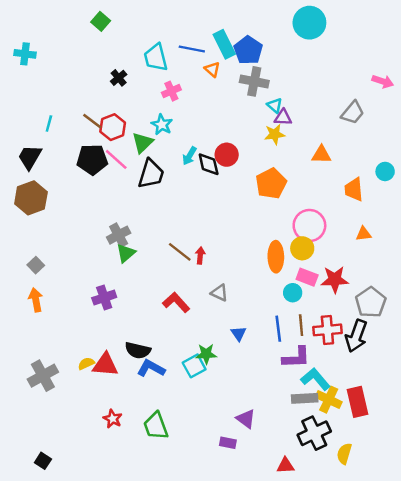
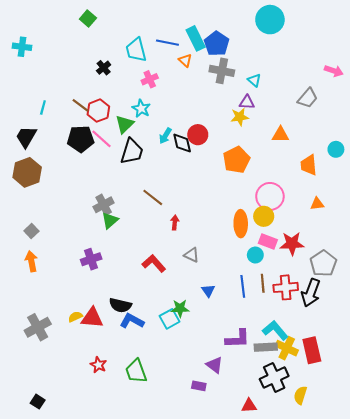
cyan triangle: (275, 105) -> (254, 80), moved
brown line: (180, 252) -> (153, 197), moved
purple L-shape: (296, 358) -> (238, 339), moved

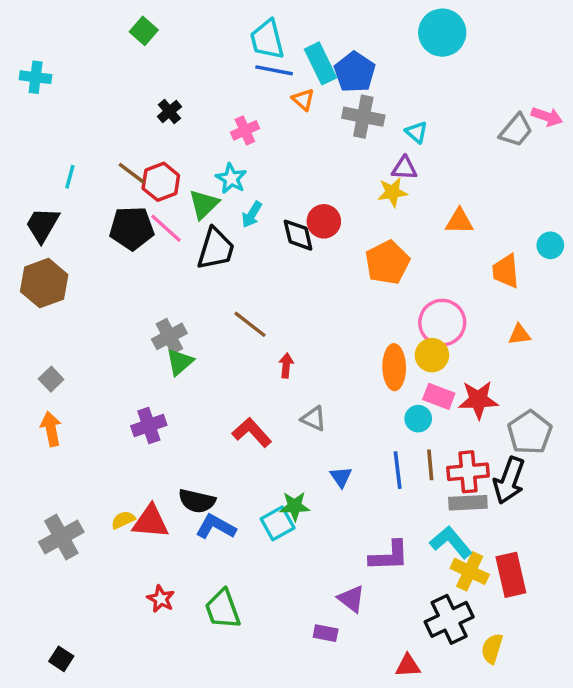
cyan trapezoid: (136, 50) -> (267, 39), moved
gray trapezoid: (308, 98) -> (516, 130), moved
cyan arrow: (165, 136) -> (252, 214), moved
gray rectangle: (266, 347) -> (468, 503), moved

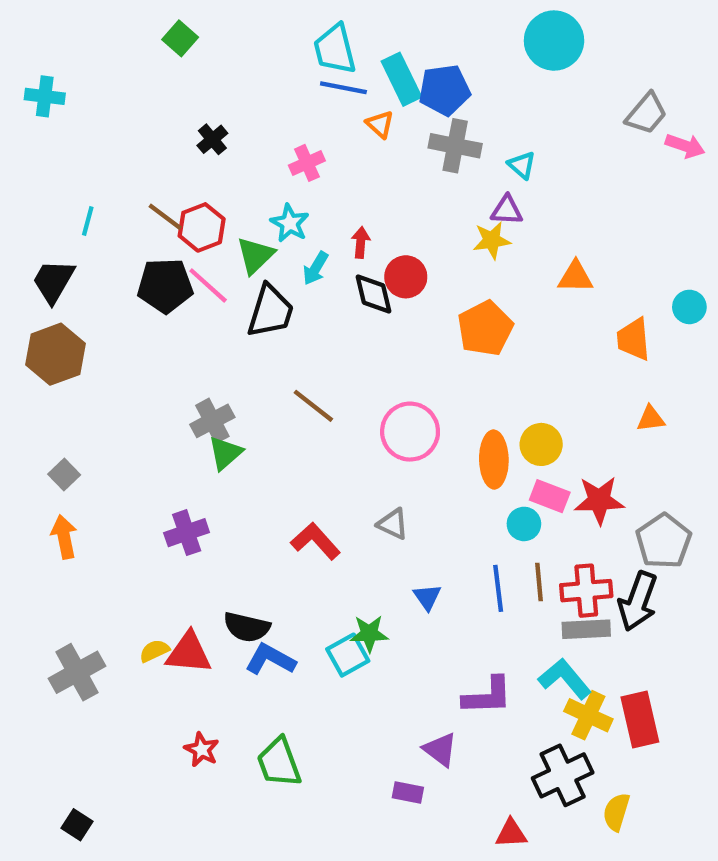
blue pentagon: (355, 72) -> (444, 90), turned 30
gray trapezoid: (516, 130) -> (646, 114), moved
pink circle: (442, 323) -> (410, 432), moved
red arrow: (286, 365) -> (361, 242), moved

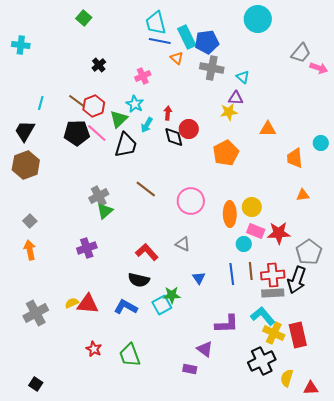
black semicircle: (247, 627) -> (139, 280), moved
red triangle: (511, 833) -> (311, 388), moved

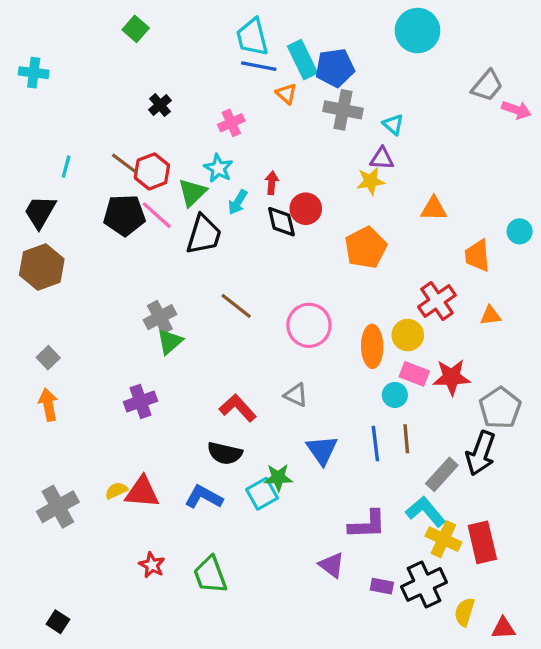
red cross: (273, 275) -> (437, 301), moved, turned -30
blue triangle: (199, 278) -> (322, 450), size x1.5
gray rectangle: (273, 293) -> (442, 474), turned -45
purple rectangle: (190, 369) -> (382, 586), moved

